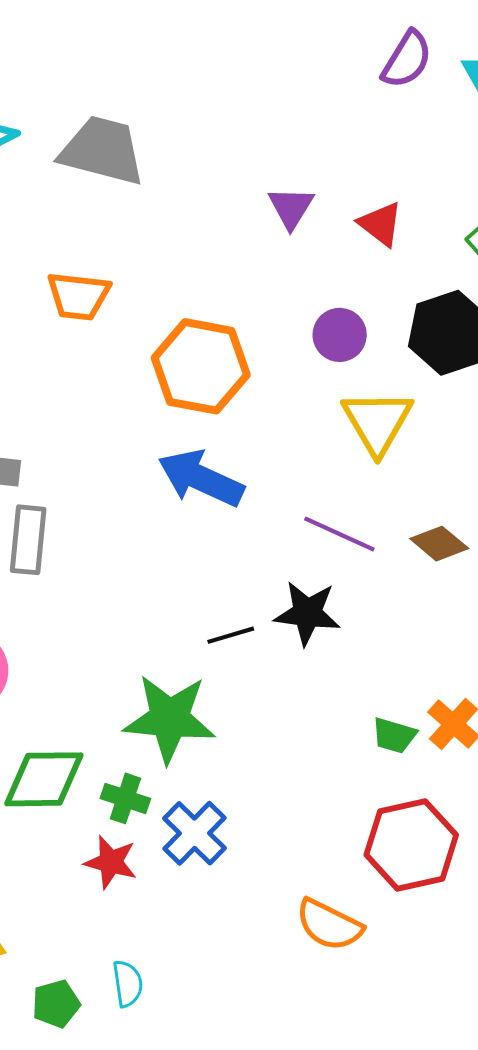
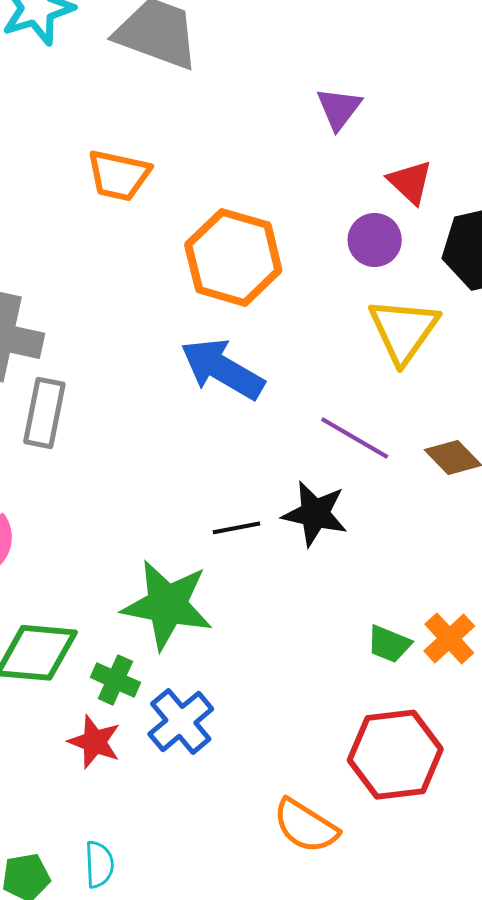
red triangle: (381, 224) -> (410, 182), moved

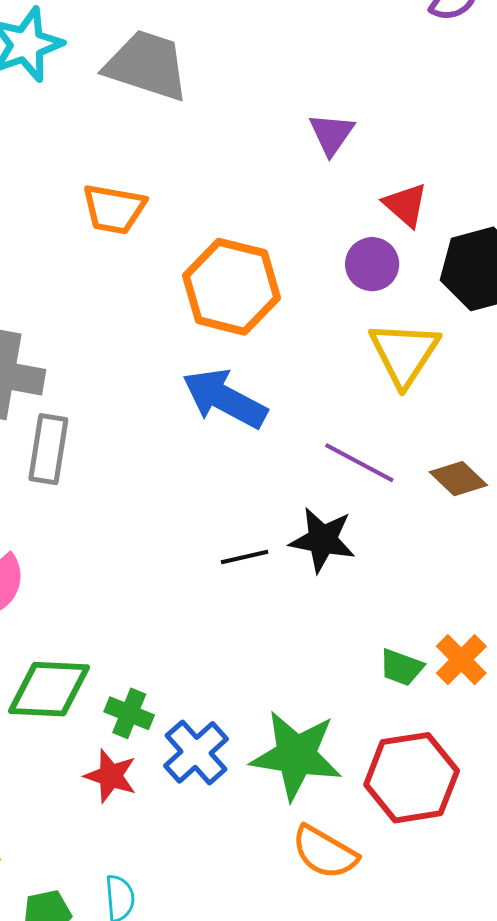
green star: (167, 605) -> (296, 755), moved

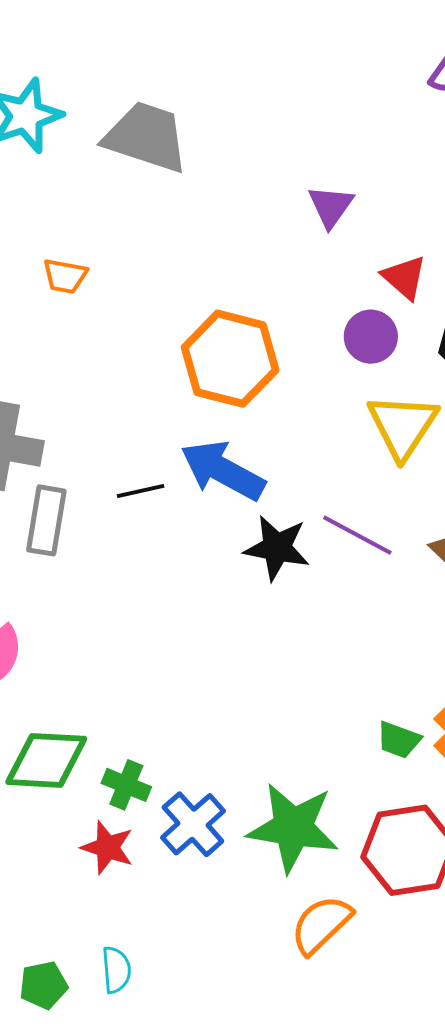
orange trapezoid: (114, 209) -> (65, 276), moved, size x0.7
black star: (322, 540) -> (277, 548), moved
black line: (245, 557) -> (141, 491), moved
orange semicircle: (325, 852) -> (321, 925), turned 106

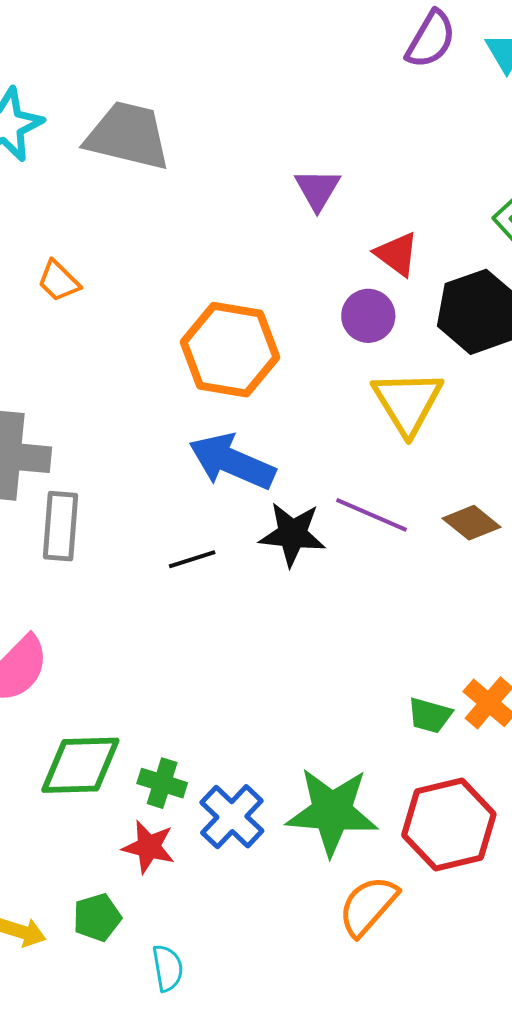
orange trapezoid: (65, 276) -> (59, 281), turned 39
black line: (141, 491) -> (192, 559), moved
green pentagon: (43, 985) -> (97, 917), moved

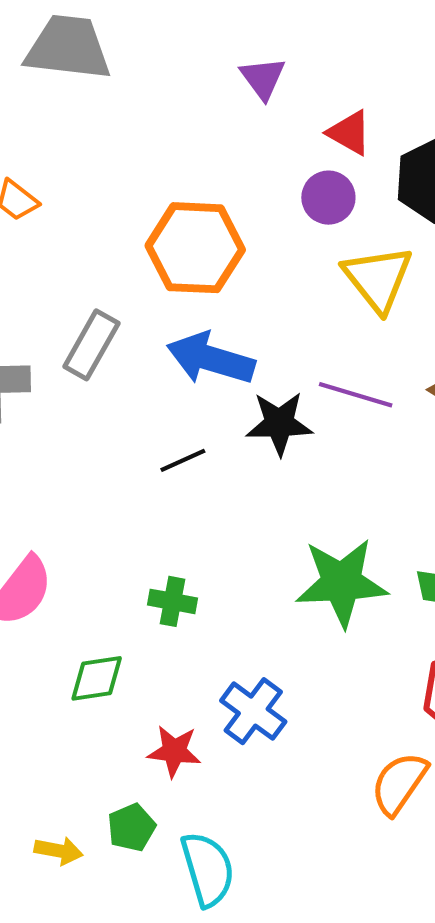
gray rectangle: (60, 526) -> (91, 345), moved, turned 32
green diamond: (80, 765) -> (97, 678), size x0.7
green cross: (162, 783) -> (173, 601), moved
green star: (332, 812) -> (341, 582), moved
cyan semicircle: (168, 968) -> (208, 869), size x1.6

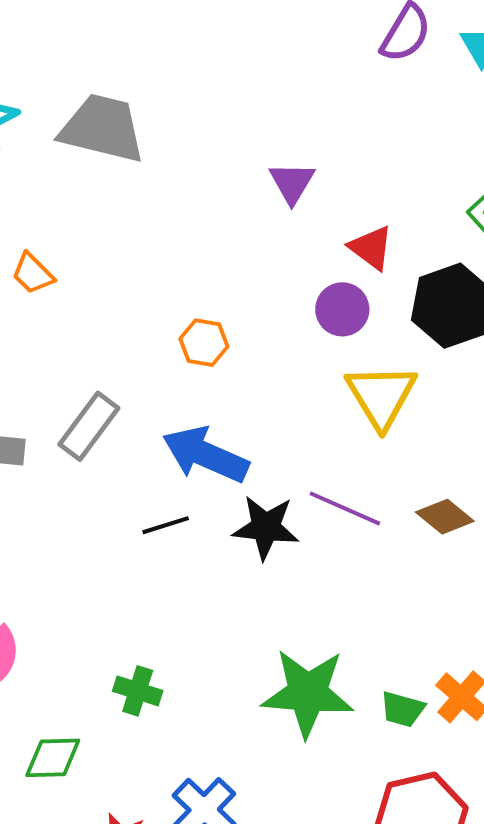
orange hexagon: (195, 248) -> (204, 343), size x0.5
black line: (183, 460) -> (166, 525), moved

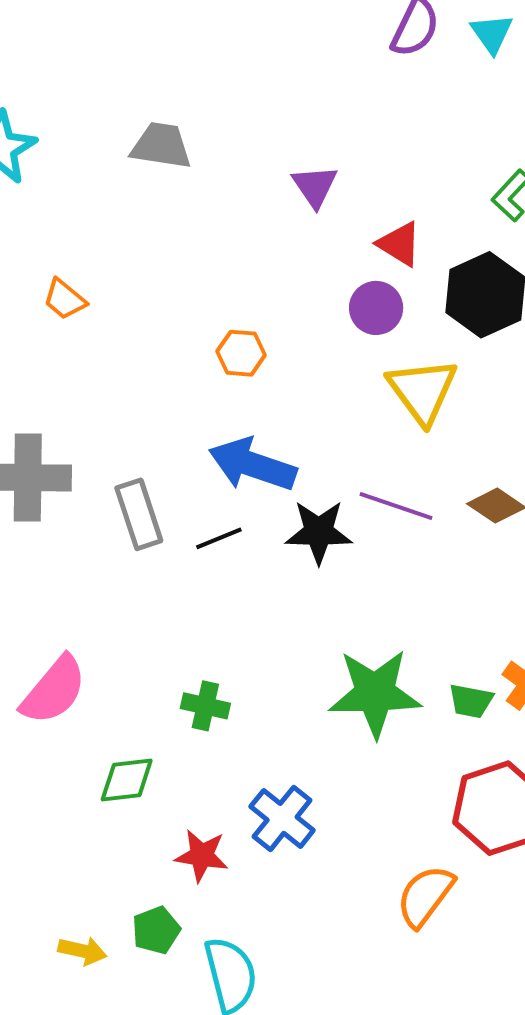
gray trapezoid: (103, 128) -> (161, 146), moved, size x0.7
gray rectangle: (89, 426) -> (139, 514), moved, turned -50

